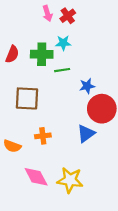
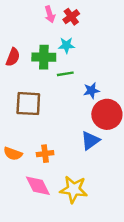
orange cross: (43, 136) -> (45, 154), moved

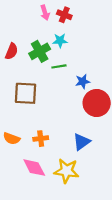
red cross: (71, 17) -> (64, 15), turned -32
green cross: (44, 57) -> (40, 51), turned -30
blue triangle: (90, 141) -> (82, 142), moved

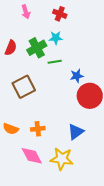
pink arrow: (45, 13) -> (26, 12), moved
brown square: (26, 93) -> (24, 87), turned -30

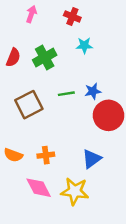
pink arrow: (26, 12) -> (31, 14), turned -144
cyan star: (56, 38) -> (84, 45), moved
green line: (55, 62) -> (66, 94), moved

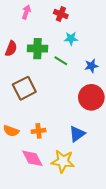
green cross: (45, 58) -> (38, 49), turned 30
blue star: (93, 91) -> (91, 66), moved
green line: (66, 94) -> (61, 61), moved, turned 40

